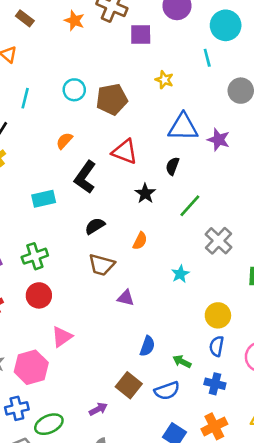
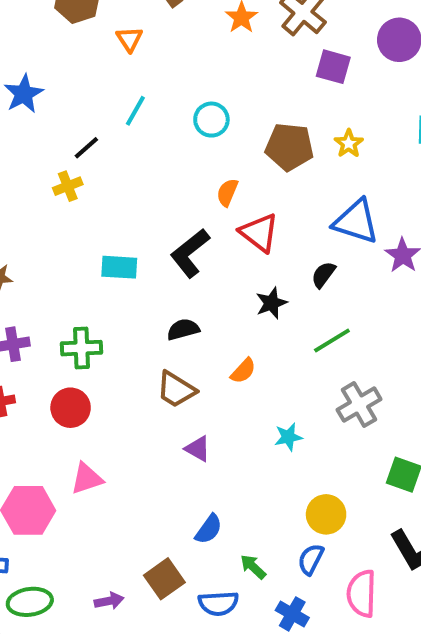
brown pentagon: (112, 99) -> (289, 147), moved
orange semicircle: (64, 141) -> (227, 192), moved, turned -36

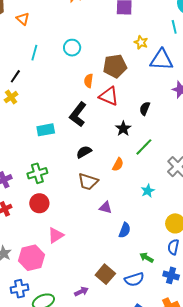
brown pentagon: (289, 147) -> (115, 66), moved
blue triangle: (356, 222) -> (161, 60), moved
green line: (332, 341) -> (144, 147), moved
blue semicircle: (209, 529) -> (125, 230), moved

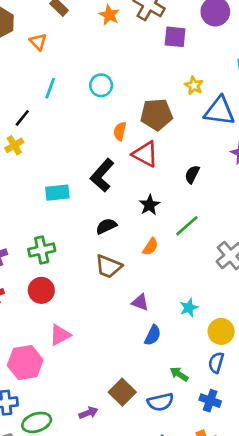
black star: (123, 129) -> (149, 205), moved
cyan star: (148, 191) -> (189, 308), moved
purple triangle: (106, 208) -> (140, 302), moved

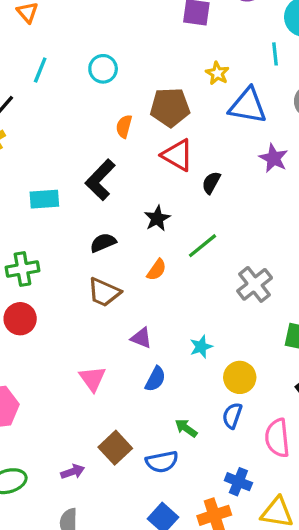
red triangle: (145, 154) -> (178, 155), moved
pink triangle: (60, 335) -> (92, 379), moved, turned -40
blue cross: (210, 401) -> (238, 482), moved

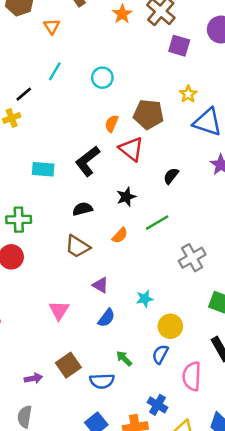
red triangle: (178, 155) -> (131, 149), moved

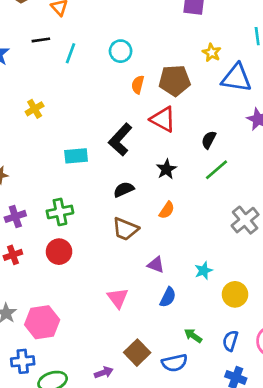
black line: (24, 94) -> (41, 40), moved, turned 42
orange semicircle: (112, 123) -> (138, 85), moved
green line: (157, 223) -> (217, 170), moved
blue semicircle: (160, 354) -> (230, 341), moved

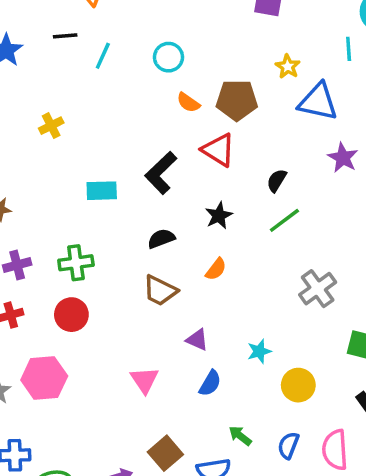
orange semicircle: (138, 85) -> (188, 103), turned -72
pink hexagon: (42, 322) -> (44, 378), moved

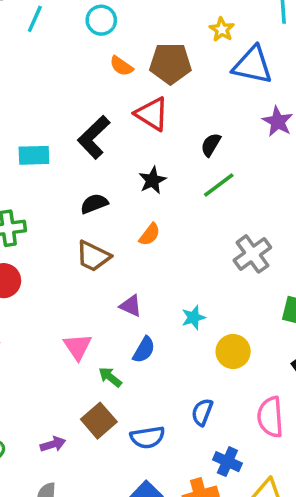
green arrow: (240, 436) -> (110, 377), moved
blue semicircle: (288, 445) -> (202, 412), moved

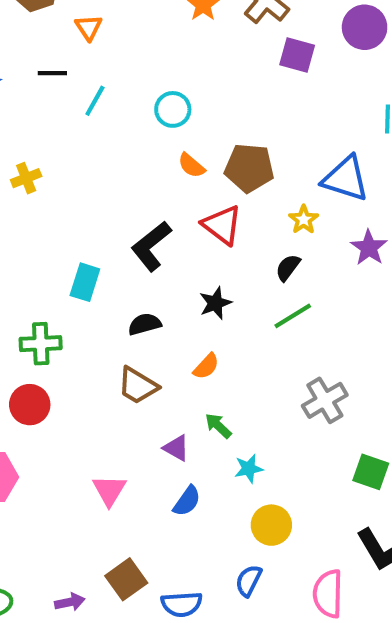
yellow star: (222, 29) -> (304, 220), moved
cyan rectangle: (34, 155) -> (85, 282), moved, turned -76
yellow circle: (233, 351) -> (271, 525), moved
green arrow: (110, 377) -> (218, 426), moved

